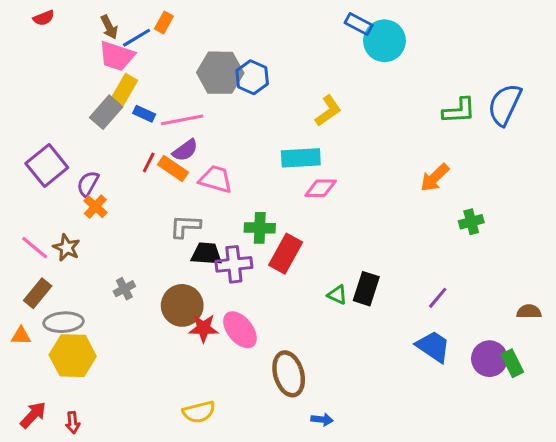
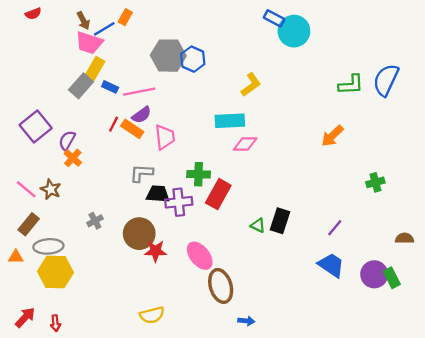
pink trapezoid: (216, 179) -> (165, 137), turned 68
green cross: (471, 222) -> (375, 182), moved
pink ellipse: (240, 330) -> (200, 256), moved

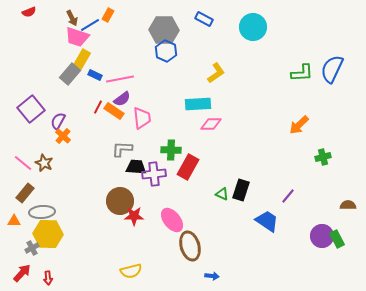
blue rectangle: (274, 18) -> (204, 19), moved
gray hexagon: (168, 56) -> (164, 30), moved
orange arrow: (332, 136) -> (299, 125), moved
gray cross: (95, 221) -> (32, 248), moved
blue trapezoid: (331, 265) -> (267, 221), moved

